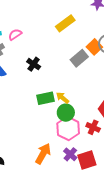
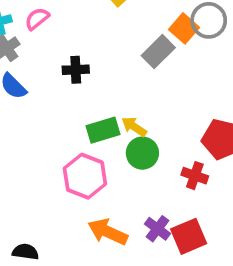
black cross: (34, 64) -> (76, 70), turned -32
pink hexagon: (68, 128) -> (85, 176), moved
orange arrow: (43, 154) -> (108, 232), turned -90

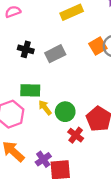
gray rectangle: (158, 52) -> (55, 54), moved
yellow arrow: (134, 127) -> (45, 108), moved
green circle: (142, 153) -> (65, 112), moved

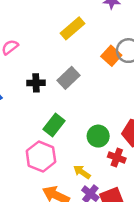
green rectangle: (30, 90) -> (54, 125), turned -36
yellow arrow: (45, 108) -> (82, 172), moved

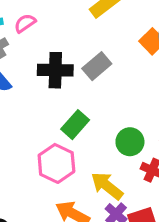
black cross: (36, 83) -> (55, 70), size x1.5
yellow arrow: (82, 172) -> (107, 186), size x1.5

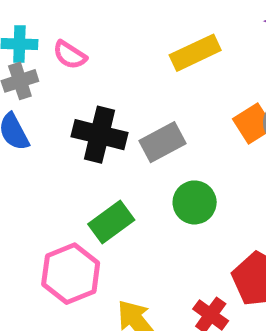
pink semicircle: (25, 23) -> (70, 55), turned -125
green circle: (130, 142) -> (195, 202), moved

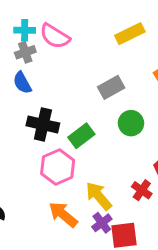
pink semicircle: (70, 55) -> (55, 36), size x1.5
black cross: (99, 135) -> (43, 124), moved

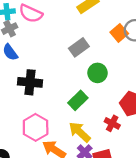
green rectangle: (81, 136) -> (78, 100), moved
pink hexagon: (58, 167) -> (36, 127), moved

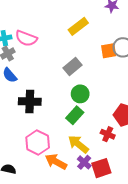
orange square: (119, 33) -> (109, 51), turned 35
green circle: (97, 73) -> (80, 94), moved

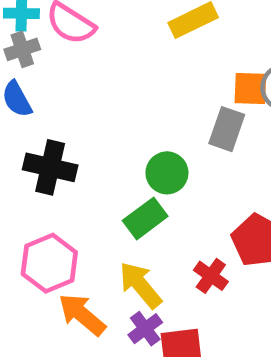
gray rectangle: (72, 66) -> (227, 129), moved, turned -42

